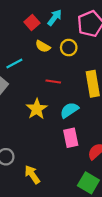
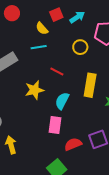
yellow semicircle: (43, 46) -> (42, 28), moved
cyan line: (14, 64) -> (39, 47), moved
cyan semicircle: (69, 110) -> (62, 101), turned -48

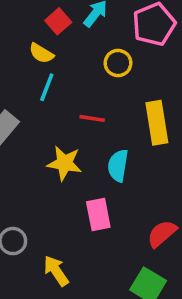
cyan line: (39, 47) -> (47, 87), turned -42
yellow star: (34, 90) -> (64, 163), turned -30
pink rectangle: (55, 125) -> (98, 215), moved

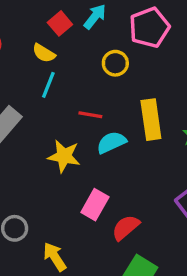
cyan semicircle: (118, 166) -> (112, 142), moved, turned 56
pink rectangle: (98, 215) -> (95, 205), turned 40
red semicircle: (162, 234) -> (126, 228), moved

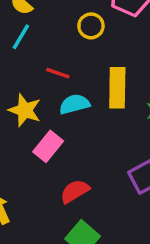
pink rectangle: (95, 205) -> (48, 146), moved

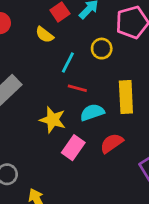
cyan line: (21, 37) -> (68, 63), moved
red semicircle: (75, 191) -> (112, 143), moved

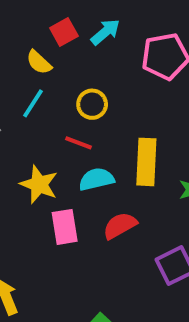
yellow circle: (102, 49) -> (92, 104), moved
cyan line: (68, 63) -> (33, 103), moved
pink rectangle: (73, 148) -> (65, 227), turned -50

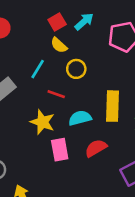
yellow semicircle: (39, 62) -> (59, 45), moved
red line: (78, 143) -> (56, 94), moved

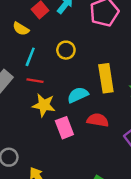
yellow semicircle: (59, 45) -> (21, 29), moved
red line: (56, 94) -> (35, 81), moved
red semicircle: (96, 148) -> (98, 120), turned 50

